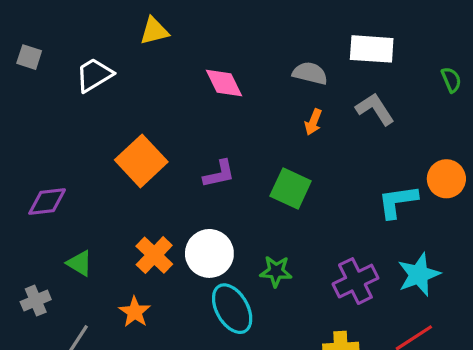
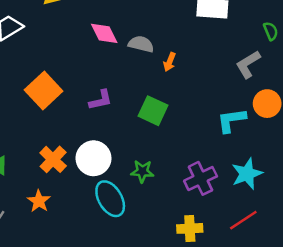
gray semicircle: (310, 73) -> (141, 44), moved
gray L-shape: (375, 109) -> (248, 64), moved, turned -88

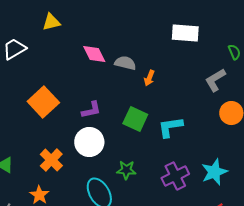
cyan L-shape: (231, 120) -> (170, 127), moved
white circle: (93, 158) -> (89, 142), moved

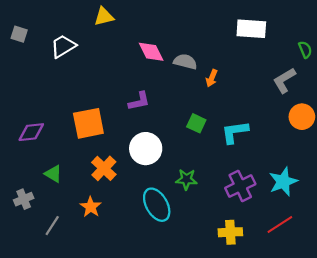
orange square: (43, 102) -> (88, 123), moved, turned 32
purple L-shape: (91, 110) -> (139, 101), moved
green square: (135, 119) -> (196, 123), size x0.7

